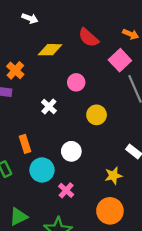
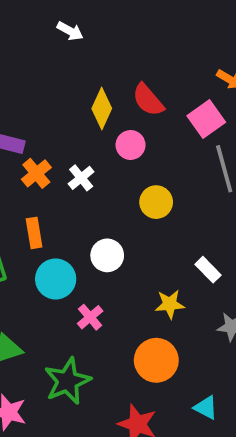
red semicircle: (88, 38) -> (148, 100), moved
yellow diamond: (50, 50) -> (102, 108), moved, turned -75
orange cross: (15, 70) -> (36, 173), moved

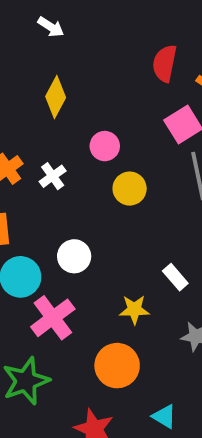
red semicircle: (148, 100) -> (165, 63), moved, turned 48
yellow diamond: (102, 108) -> (56, 97), moved
yellow circle: (156, 202) -> (130, 189), moved
pink cross: (90, 317) -> (53, 318), size x1.6

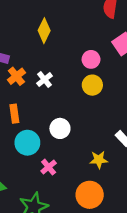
pink circle: (105, 146) -> (91, 59), moved
pink cross: (53, 318) -> (49, 167), size x0.6

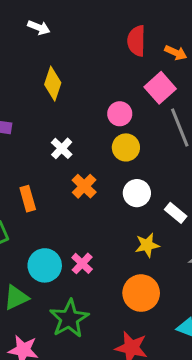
orange cross: (16, 76) -> (84, 186), moved
white circle: (60, 128) -> (137, 193), moved
cyan circle: (27, 143) -> (45, 265), moved

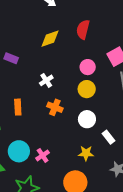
red semicircle: (136, 41) -> (83, 29), moved
yellow diamond: (53, 84) -> (50, 39), turned 40
orange cross: (84, 186) -> (55, 107), turned -35

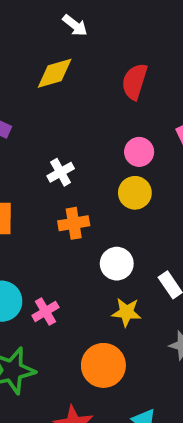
yellow diamond: (50, 39) -> (55, 73), moved
orange cross: (55, 107) -> (74, 223), turned -35
white circle: (87, 119) -> (117, 264), moved

